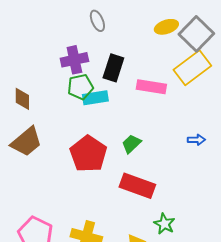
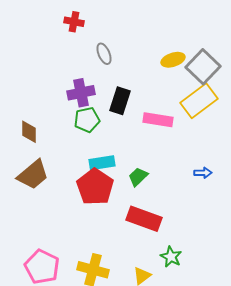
cyan rectangle: (95, 98) -> (102, 163), moved

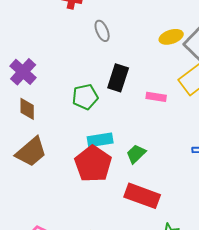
purple cross: (81, 93) -> (23, 72), moved, turned -36
pink rectangle: (158, 120) -> (156, 97), size x0.7

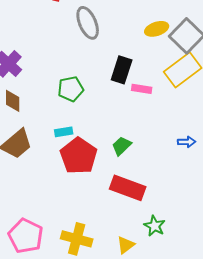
gray ellipse: (102, 31) -> (88, 23), size x1.5
black rectangle: (118, 78) -> (122, 70), moved
cyan rectangle: (100, 140) -> (64, 132), moved, size x0.7

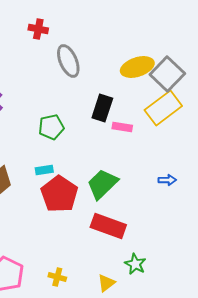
yellow ellipse: (157, 29) -> (137, 67), size x1.4
green trapezoid: (122, 146) -> (102, 184), size x1.6
yellow cross: (77, 239) -> (57, 277), size x0.6

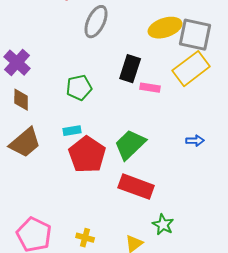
gray ellipse: (68, 61) -> (96, 22), turned 48
gray square: (167, 74) -> (195, 35), turned -32

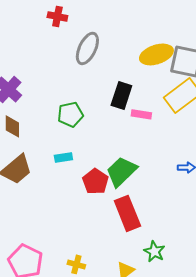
red pentagon: (87, 155) -> (95, 181), moved, size x0.7
red rectangle: (136, 187) -> (127, 213), turned 48

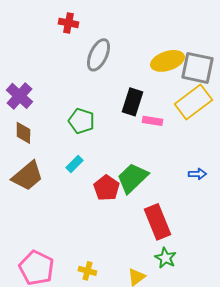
green pentagon: (70, 114) -> (81, 121), turned 30
cyan rectangle: (63, 157) -> (74, 164), turned -36
red rectangle: (127, 213) -> (157, 222), moved

